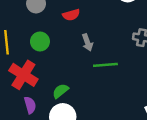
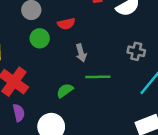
green circle: (40, 41) -> (40, 38), moved
green semicircle: (60, 91) -> (65, 91), moved

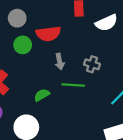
red semicircle: (66, 24) -> (48, 34), size x1.5
gray cross: (136, 51) -> (92, 64), moved

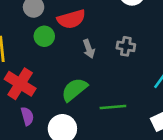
green line: (73, 85) -> (113, 107), moved
green semicircle: (42, 95) -> (74, 90), size x1.5

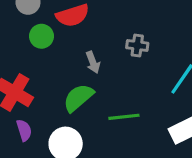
gray arrow: (89, 49) -> (93, 62), moved

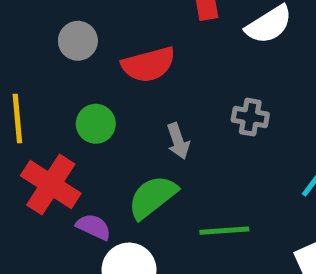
green circle: (41, 36) -> (96, 124), moved
purple semicircle: (24, 130) -> (94, 227), moved, turned -50

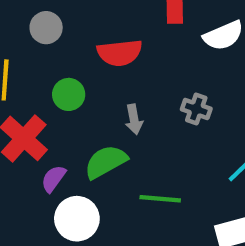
gray circle: (78, 41) -> (46, 28), moved
purple semicircle: (94, 227) -> (53, 179), turned -88

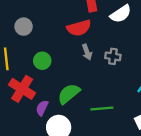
red semicircle: (120, 53) -> (79, 28), moved
gray arrow: (134, 119) -> (87, 52), moved

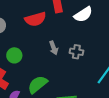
red semicircle: (79, 28) -> (35, 19), moved

